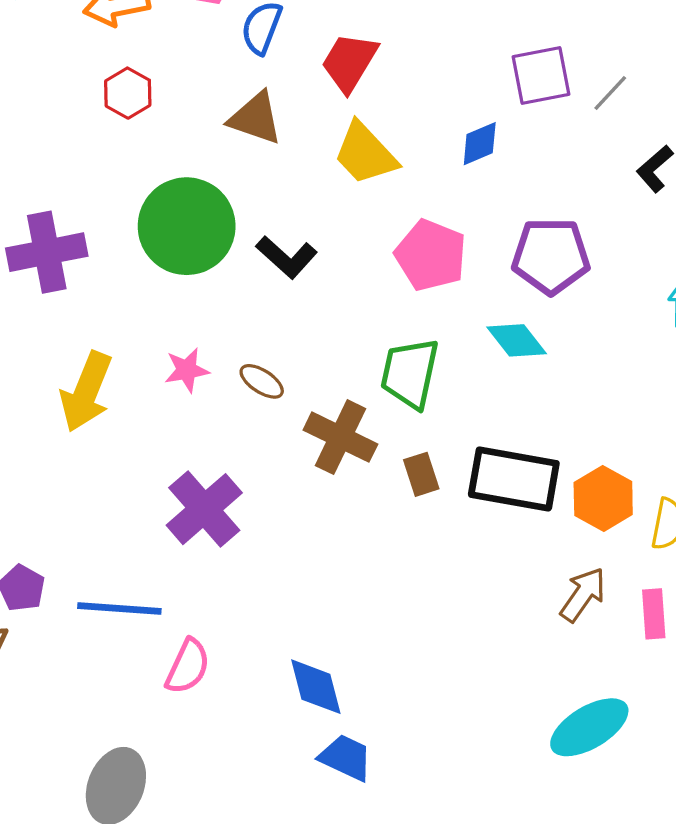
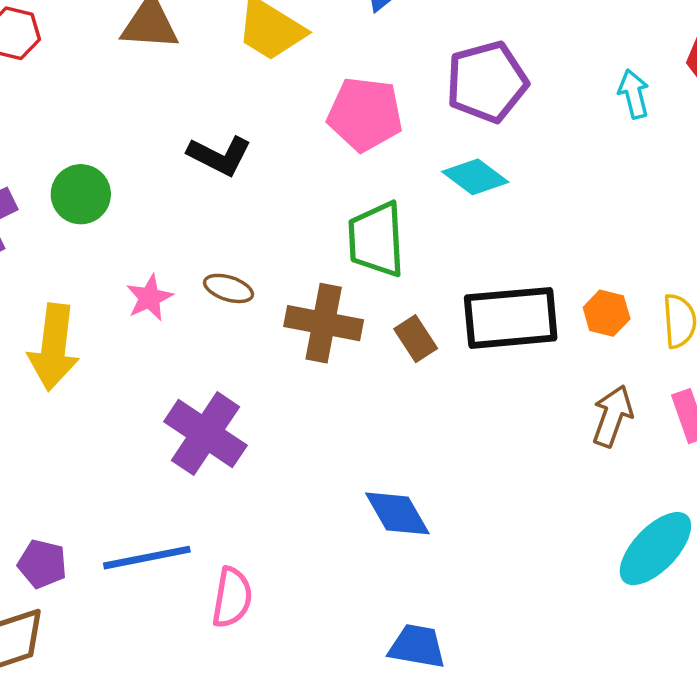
green circle: (187, 226) -> (81, 194), moved, size x0.6
orange hexagon: (603, 499) -> (607, 313), size x0.7
blue diamond: (316, 687) -> (397, 513), moved

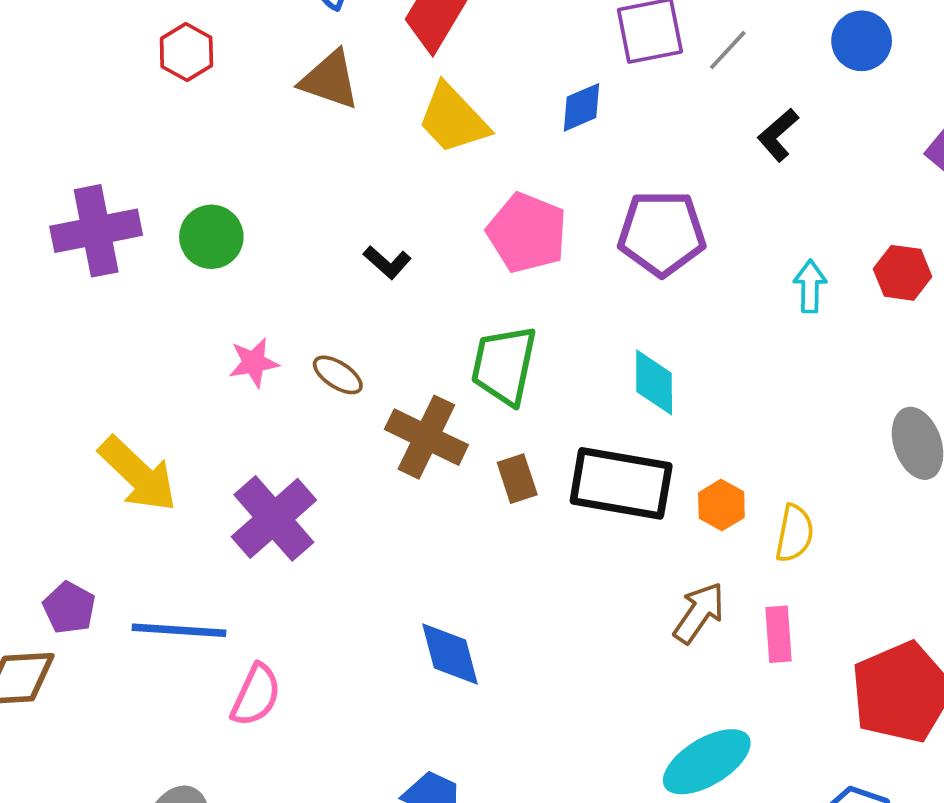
black L-shape: (220, 156) -> (387, 262), moved, size x0.7
cyan diamond: (475, 177) -> (654, 382), moved, turned 38
yellow arrow: (54, 347) -> (138, 474), moved, turned -68

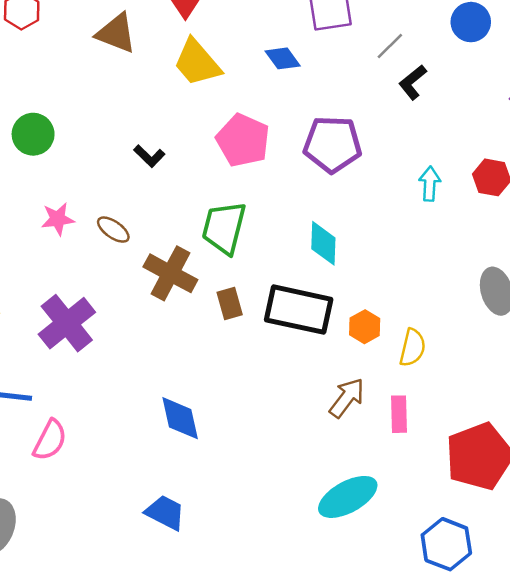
gray line: (728, 50) -> (390, 46), moved
blue diamond: (581, 107) -> (283, 58), turned 75

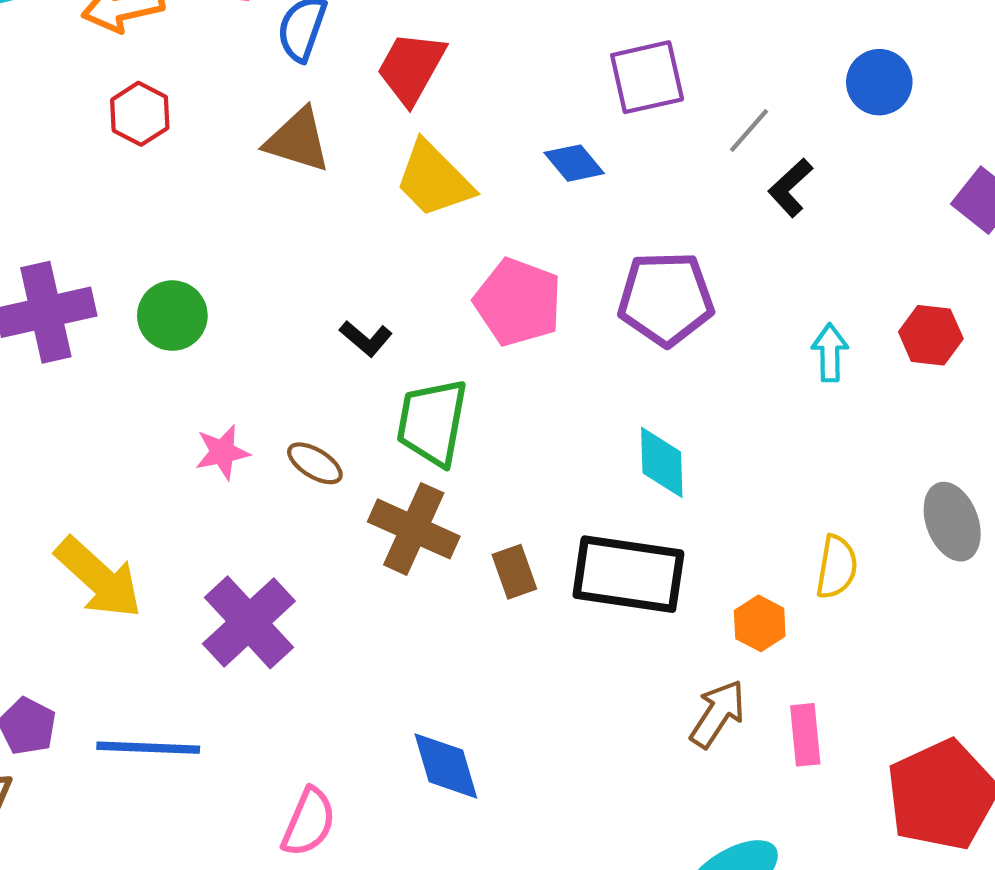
green trapezoid: (224, 228) -> (432, 422), moved
orange hexagon: (365, 327) -> (760, 623), moved
yellow semicircle: (412, 348) -> (837, 567), moved
pink semicircle: (50, 440) -> (309, 822), moved

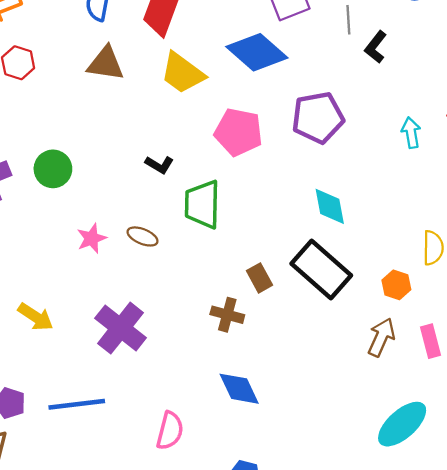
gray line: (749, 131) -> (348, 20), turned -36
blue diamond: (574, 163) -> (257, 52), size x1.8
brown cross: (414, 529) -> (227, 315), moved, size x0.7
black rectangle: (628, 574) -> (321, 269), turned 42
yellow arrow: (99, 578) -> (36, 317), size x0.7

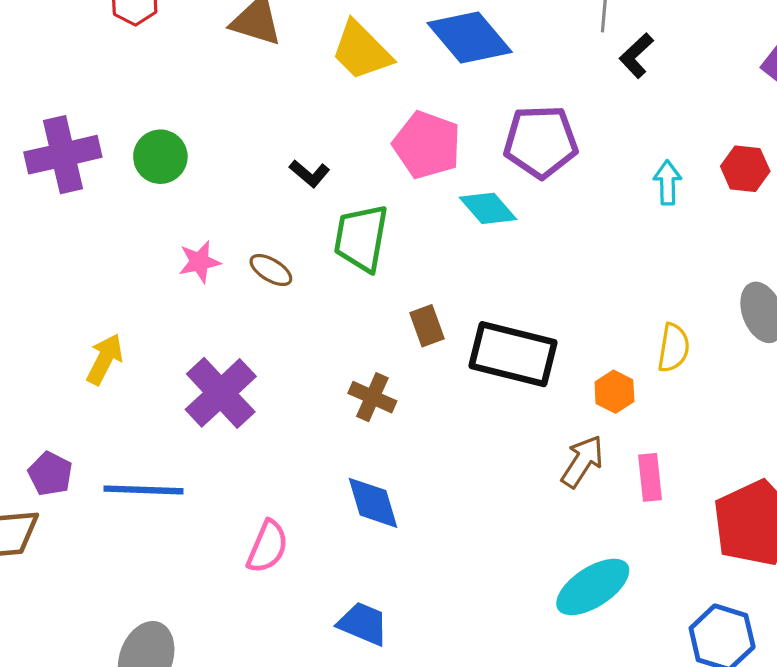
cyan diamond: (330, 206) -> (488, 208), moved, turned -39
black rectangle: (321, 269) -> (513, 354), turned -36
brown rectangle: (260, 278) -> (427, 326), moved
yellow arrow: (36, 317) -> (105, 359), turned -105

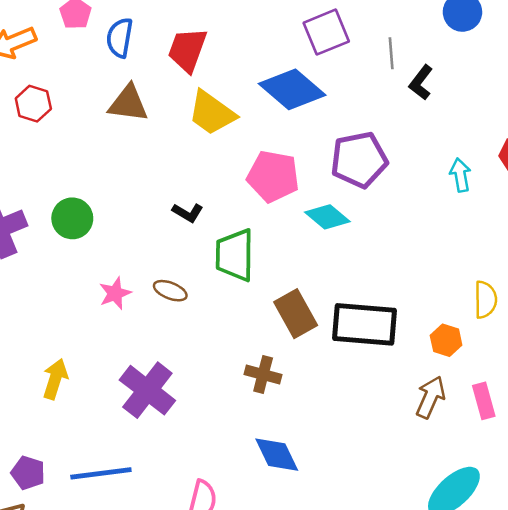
brown rectangle: (427, 326) -> (296, 314), size x1.5

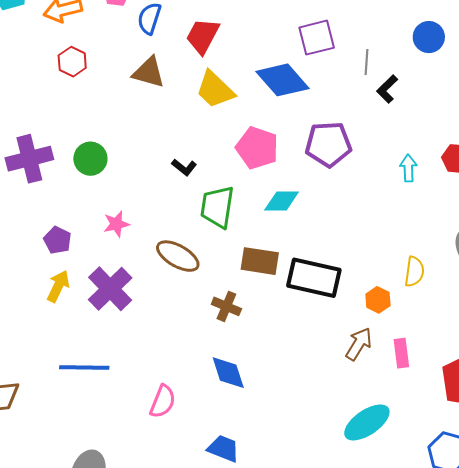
cyan diamond: (327, 217) -> (282, 201), moved, turned -48
brown ellipse: (170, 291) -> (178, 256), moved, size x1.6
brown rectangle: (296, 314) -> (260, 261), turned -60
purple cross: (147, 390) -> (110, 289), moved
purple pentagon: (28, 473) -> (57, 240), moved

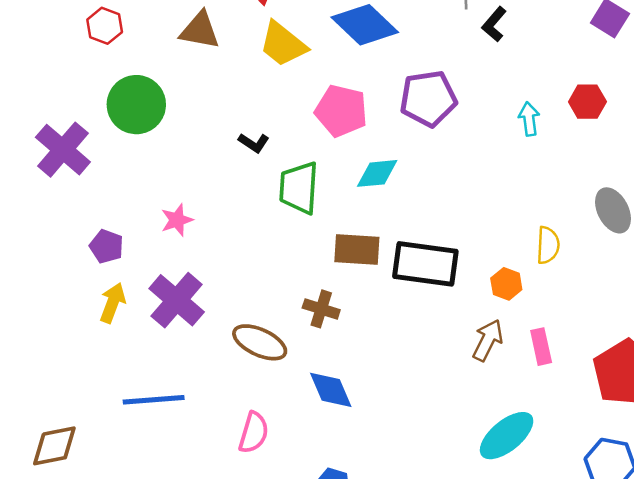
purple cross: (29, 159) -> (63, 150), turned -30
green circle: (90, 159) -> (136, 105), moved, size x1.4
brown ellipse: (178, 256) -> (260, 342), moved

